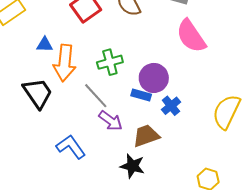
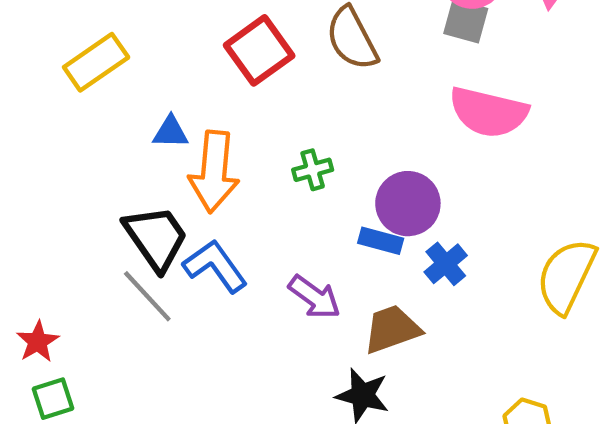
pink semicircle: (191, 36) -> (488, 112), turned -42
green cross: (110, 62) -> (313, 170), size x0.7
gray line: (96, 96) -> (147, 296), moved
blue L-shape: (71, 147) -> (215, 266), moved

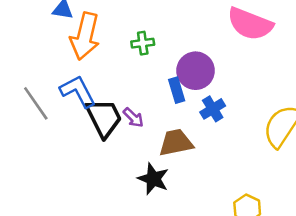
black trapezoid: (156, 238) -> (104, 118), moved
blue rectangle: (381, 241) -> (177, 90), turned 50
purple arrow: (314, 297) -> (133, 118), size x0.7

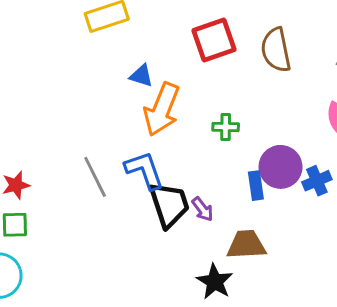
blue cross: (213, 109) -> (317, 181), moved

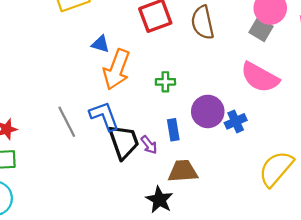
blue rectangle: (256, 186) -> (173, 130), moved

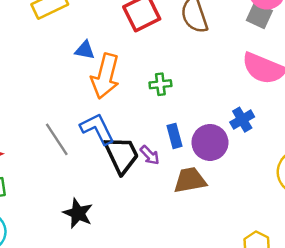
purple circle: (208, 111) -> (210, 142), moved
black star: (159, 200) -> (78, 213), moved

